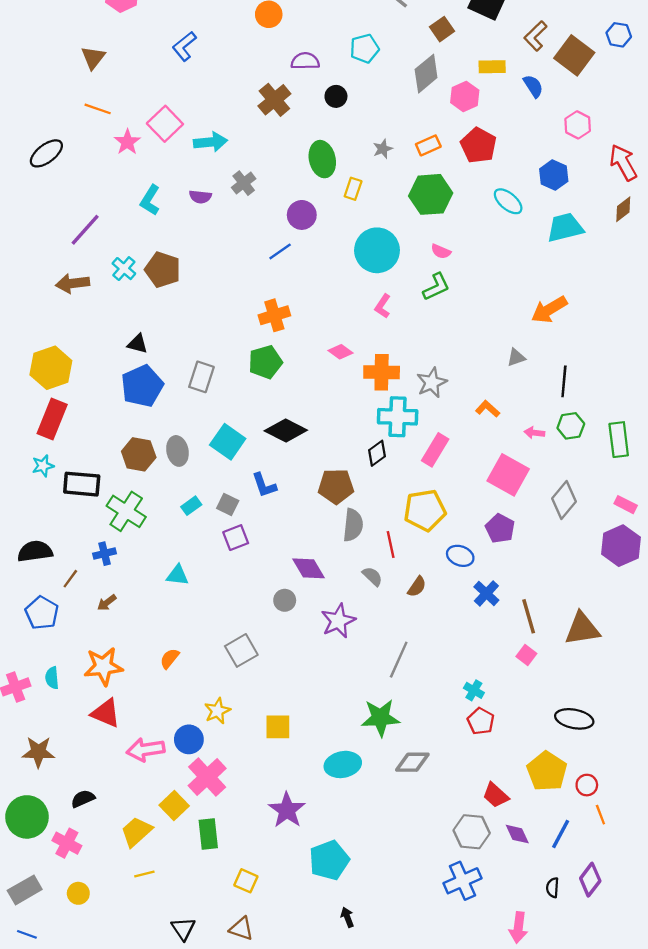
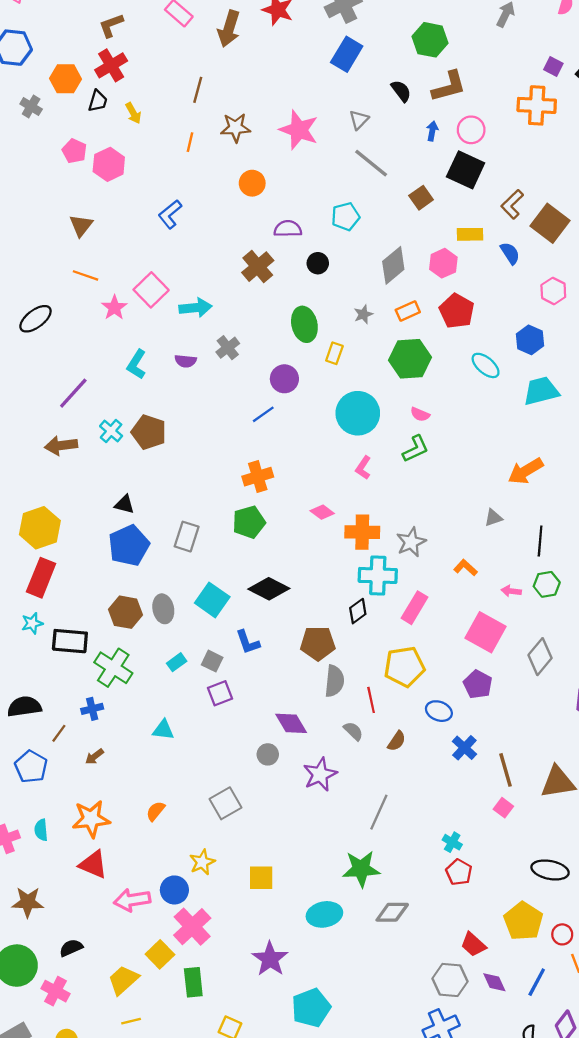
gray diamond: (426, 74) -> (393, 265), moved

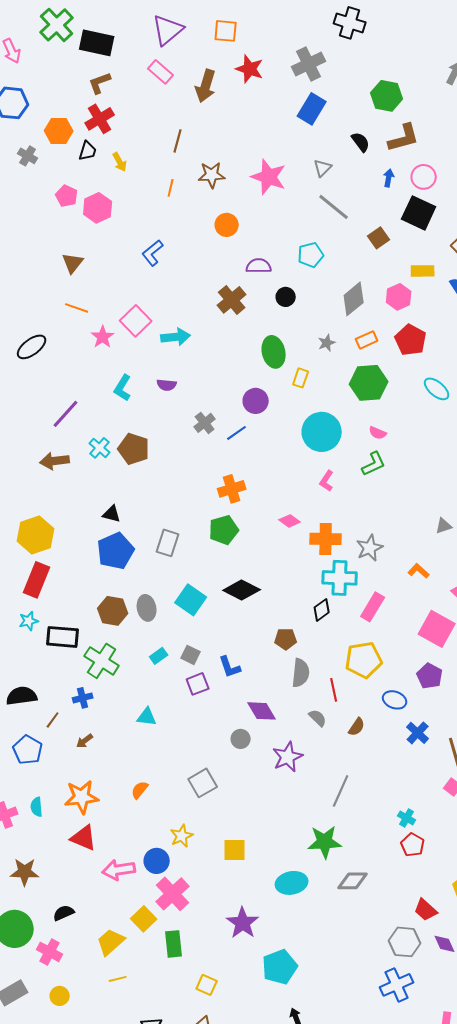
gray cross: (228, 348) -> (205, 423), moved
blue L-shape: (248, 642) -> (230, 667), moved
brown pentagon: (318, 643) -> (286, 639), size x0.7

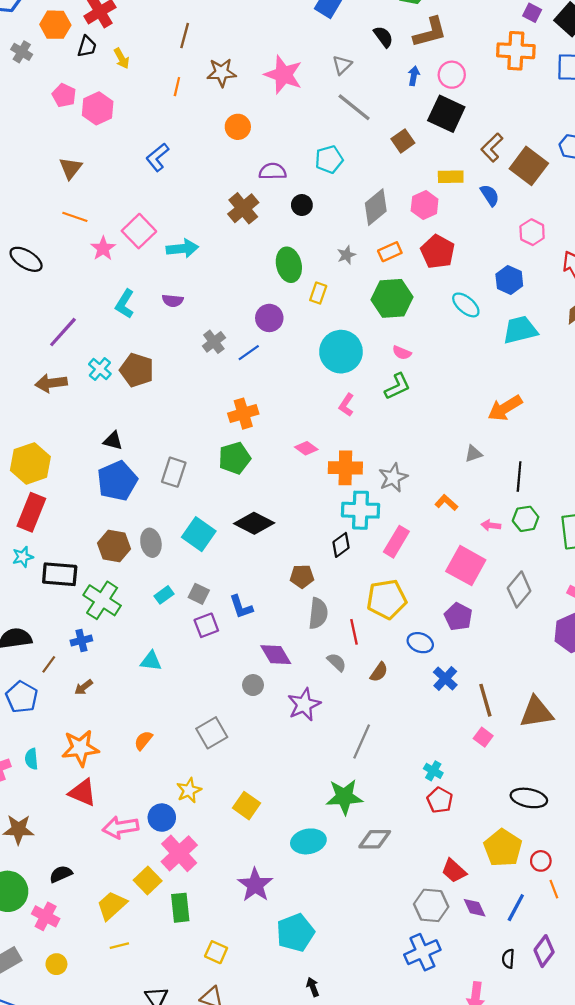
black ellipse: (32, 347) -> (26, 259), turned 68
yellow square: (235, 850) -> (246, 806), turned 35

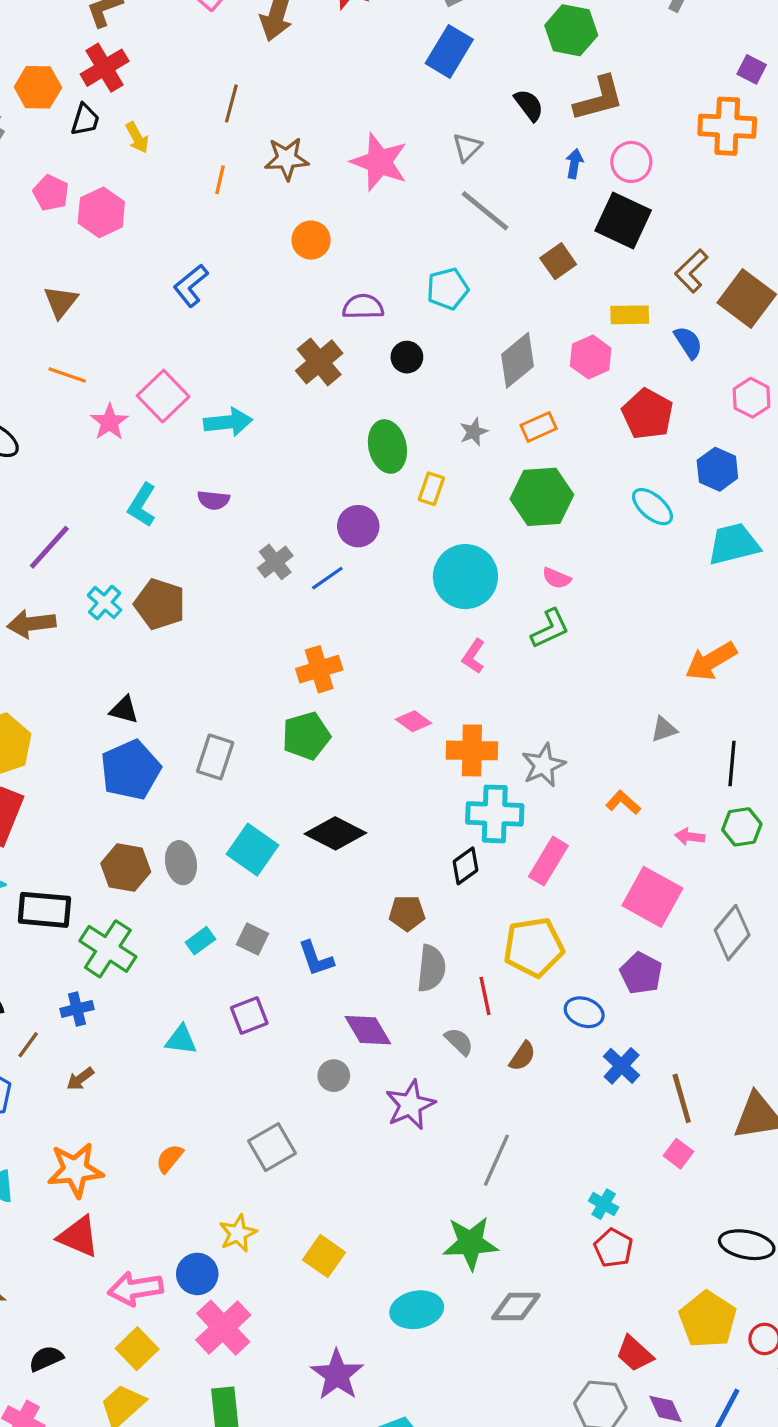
red pentagon: (438, 252) -> (648, 414), moved
purple square: (206, 625) -> (249, 1015), moved
yellow square: (148, 881) -> (137, 1349), moved

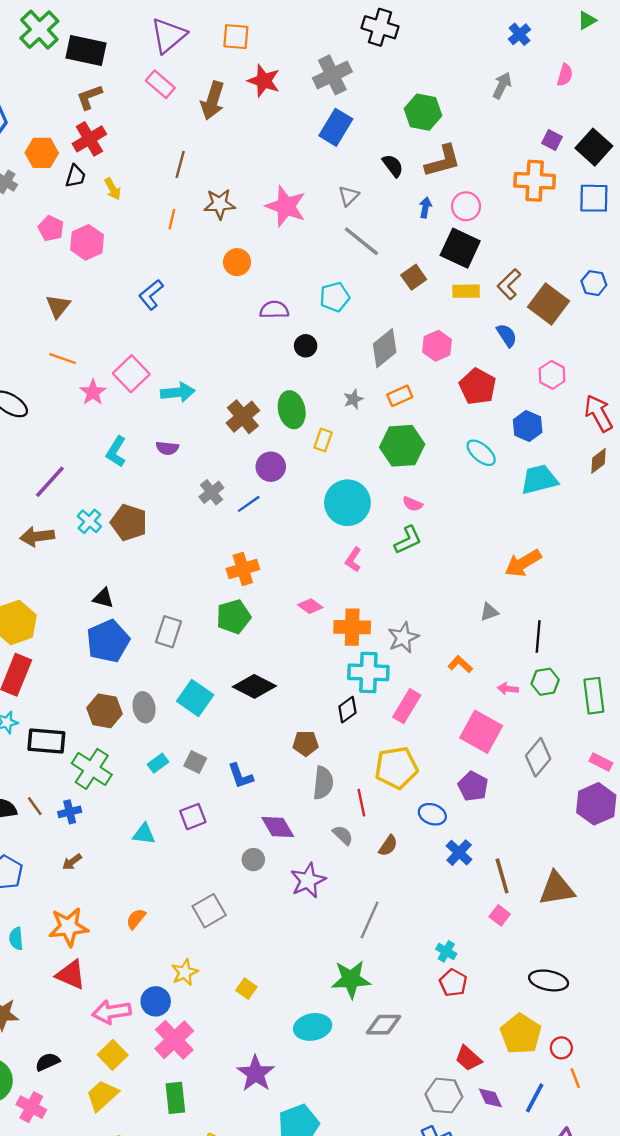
yellow rectangle: (630, 315) -> (466, 291), moved
brown cross: (319, 362) -> (243, 417), moved
brown line: (28, 1045) -> (35, 806), moved, turned -72
yellow square: (324, 1256) -> (246, 989), size x0.7

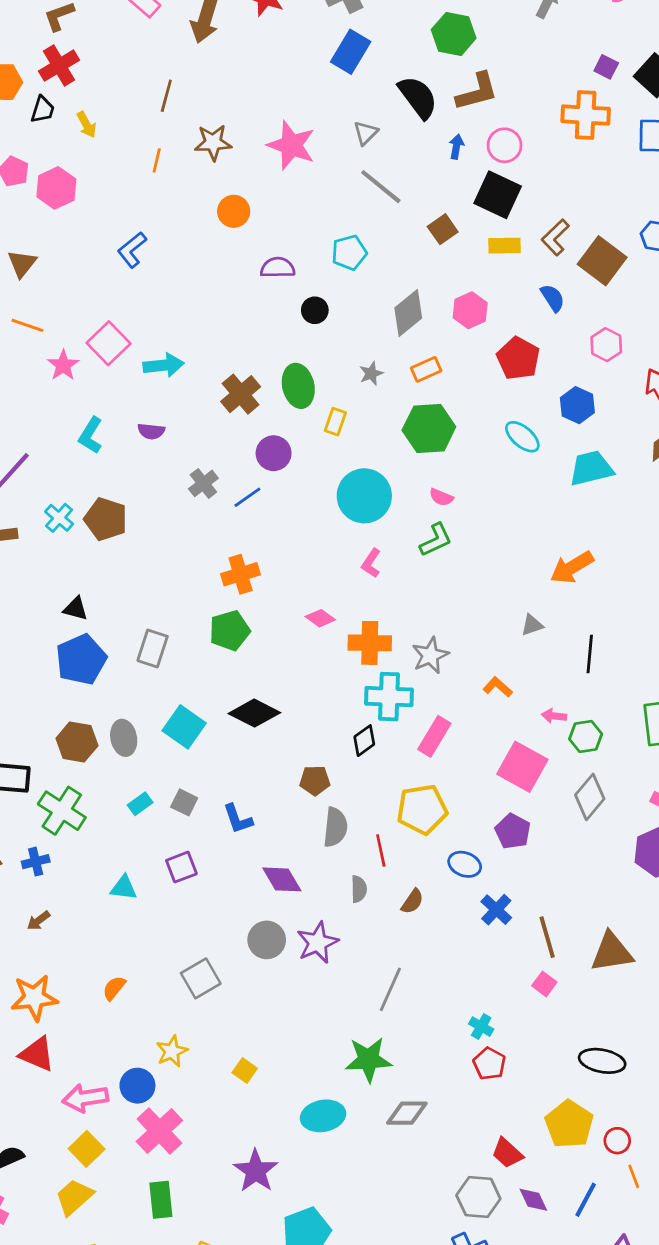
black semicircle: (393, 166) -> (418, 97), size x1.6
green hexagon: (545, 682) -> (586, 736), moved
gray semicircle: (343, 835) -> (359, 889), turned 45
gray circle: (253, 860) -> (267, 940), moved, size x1.4

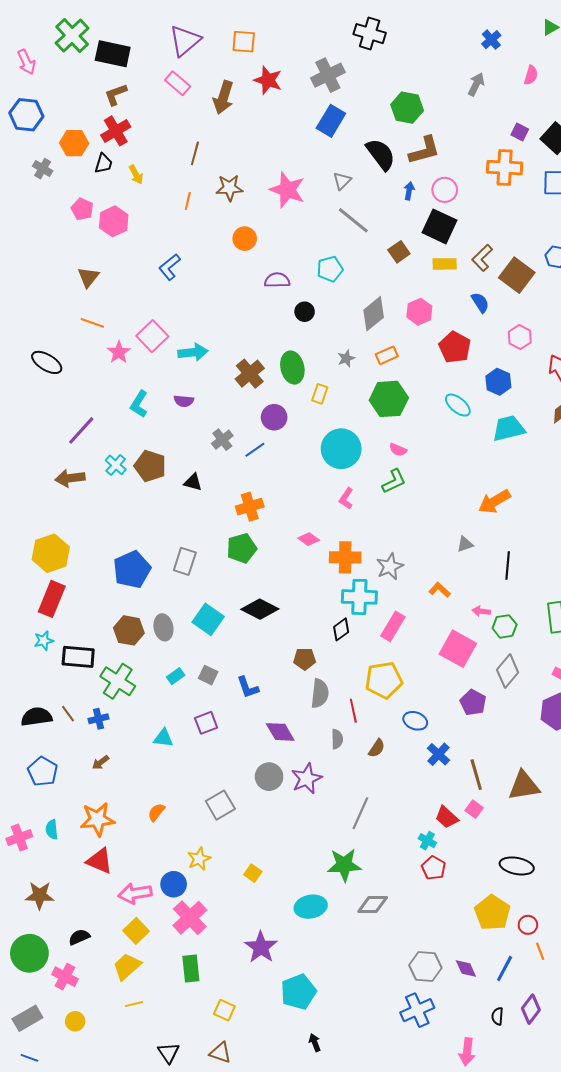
black triangle: (76, 609) -> (193, 482), moved
purple pentagon: (513, 831) -> (473, 703), moved
red trapezoid: (507, 1153) -> (447, 817), moved

